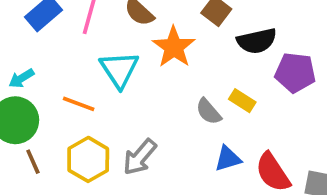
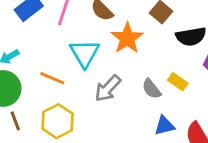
gray arrow: (140, 157) -> (108, 88), moved

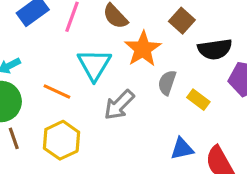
gray semicircle: (151, 89) -> (167, 83), moved, turned 55

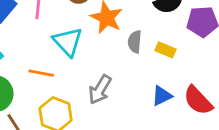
gray arrow: (119, 105) -> (100, 90), moved

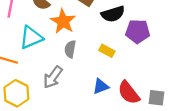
cyan triangle: (68, 42) -> (31, 37), turned 45
gray semicircle: (135, 42) -> (70, 49), moved

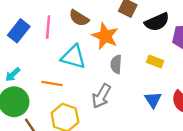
cyan triangle: (31, 37) -> (73, 57), turned 45
blue triangle: (101, 86) -> (153, 100), turned -36

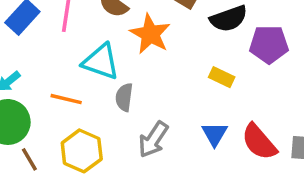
gray semicircle: (116, 64) -> (124, 97), moved
gray arrow: (101, 96) -> (153, 140), moved

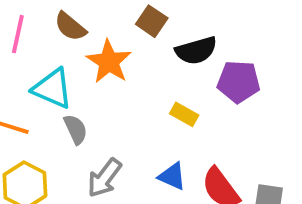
gray semicircle: (124, 97) -> (76, 129), turned 144
blue triangle: (215, 134) -> (172, 176), turned -40

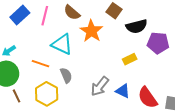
yellow rectangle: (184, 114) -> (130, 59), turned -56
gray semicircle: (76, 129) -> (66, 75), moved
gray arrow: (104, 178) -> (100, 86), moved

